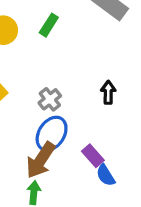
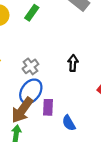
purple rectangle: (93, 156) -> (48, 107), moved, turned 42

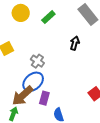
black arrow: (73, 63) -> (75, 43), moved
gray cross: (30, 66) -> (37, 61), turned -32

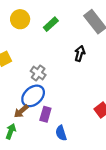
brown arrow: (22, 96) -> (21, 111), size x0.6

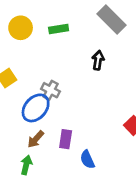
green rectangle: (51, 24) -> (59, 29), turned 40
blue ellipse: (33, 96) -> (36, 108), moved

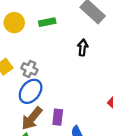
gray cross: (51, 90) -> (29, 69), moved
brown arrow: (36, 139) -> (32, 118), size x1.5

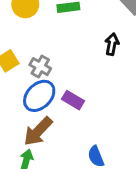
purple rectangle: (58, 117) -> (73, 100), moved, turned -70

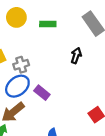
gray cross: (40, 67) -> (21, 65), turned 35

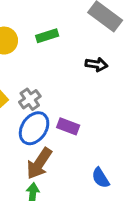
black arrow: (76, 55) -> (97, 64), turned 98

